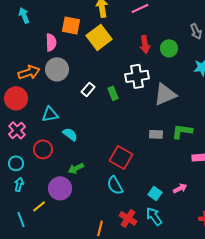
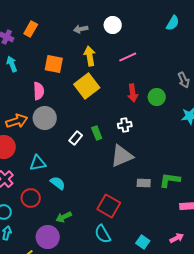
orange square: (71, 25) -> (54, 64), moved
white cross: (137, 76) -> (125, 125), size x0.6
green rectangle: (113, 93) -> (97, 133), moved
gray triangle: (165, 94) -> (122, 156), moved
pink arrow: (180, 188) -> (177, 238), moved

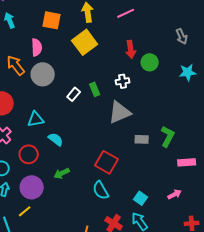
green circle: (157, 97) -> (150, 62), moved
orange arrow: (17, 121) -> (16, 65), moved, turned -110
green L-shape: (170, 180) -> (168, 136), turned 110
purple circle: (48, 237) -> (32, 187), moved

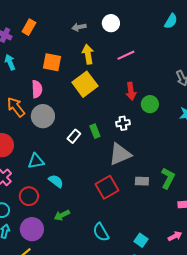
red square: (107, 162) -> (107, 187), moved, turned 30

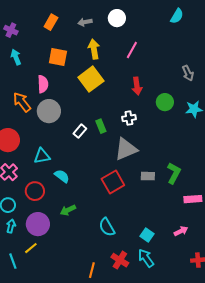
orange rectangle: (29, 27) -> (51, 22), moved
pink line: (126, 55) -> (132, 50), turned -36
green circle: (150, 104) -> (165, 102), moved

